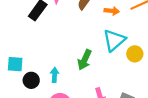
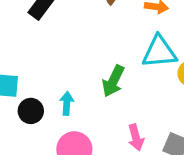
cyan triangle: (114, 40) -> (159, 52), turned 35

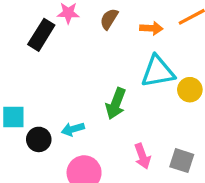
cyan arrow: (67, 103) -> (73, 129), turned -105

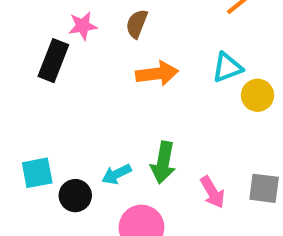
orange arrow: (151, 28) -> (157, 74), moved, size x1.4
cyan triangle: (158, 72) -> (227, 68), moved, size x0.7
green arrow: (116, 104) -> (163, 162), moved

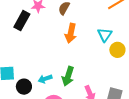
cyan triangle: (227, 68) -> (105, 35), turned -42
orange arrow: (157, 74) -> (71, 33), turned 102

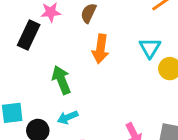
green arrow: (68, 76) -> (61, 80), moved, turned 144

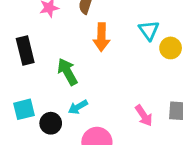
black rectangle: (29, 35) -> (25, 50), moved, turned -32

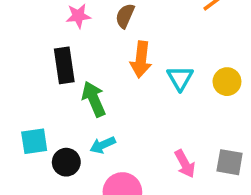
cyan triangle: (149, 30) -> (180, 78), moved
black rectangle: (25, 50) -> (64, 65), moved

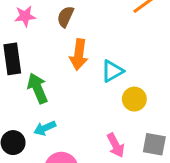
cyan triangle: (180, 78) -> (112, 71), turned 30
yellow circle: (227, 82) -> (134, 99), moved

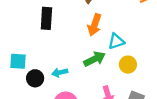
green arrow: (37, 88) -> (95, 59), moved, turned 75

